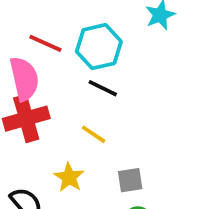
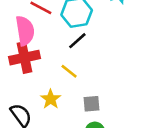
black line: (103, 88) -> (77, 41), turned -72

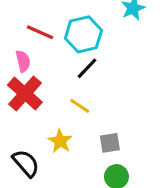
pink semicircle: (25, 31) -> (23, 61), size x0.6
red cross: (25, 58) -> (25, 94), turned -32

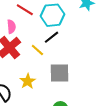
yellow line: (80, 106) -> (37, 50), moved
gray square: (110, 143) -> (59, 73), moved, size x1.5

